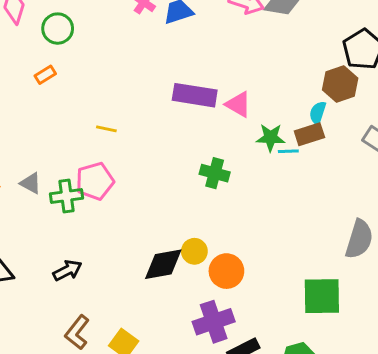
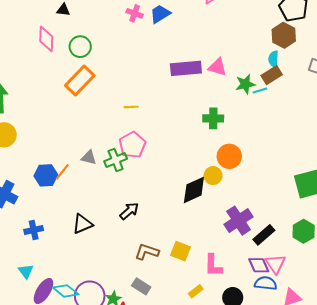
orange rectangle: (45, 75) -> (80, 81), size x2.0
orange circle: (226, 271) -> (229, 156), moved
brown L-shape: (77, 332) -> (147, 252), turned 85

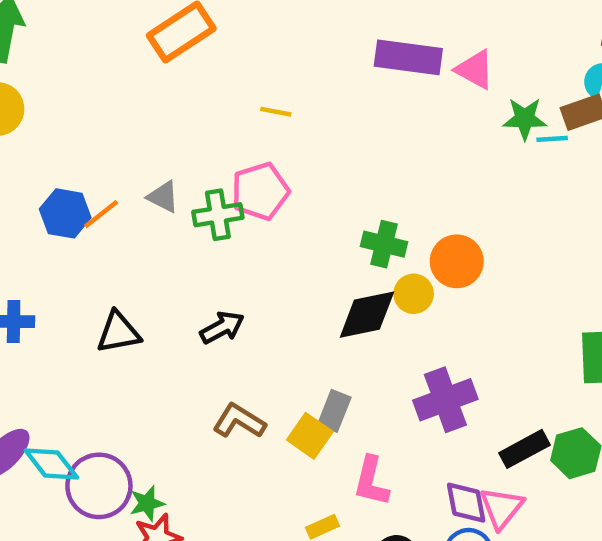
green cross: (213, 118) -> (384, 244), moved
black rectangle: (264, 235) -> (524, 449), moved
gray rectangle: (141, 286) -> (334, 411), moved, turned 66

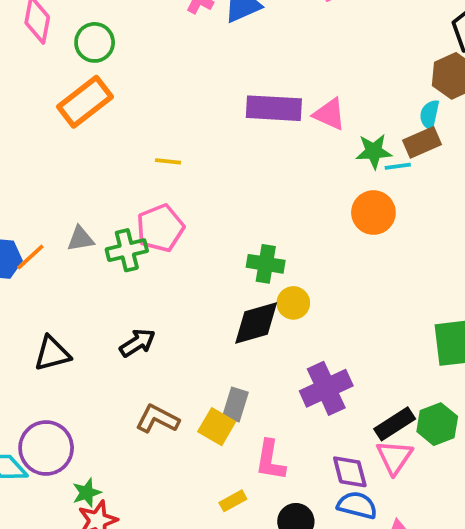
gray triangle: (163, 197) -> (81, 239), turned -32
orange circle: (457, 261) -> (373, 213), moved
purple circle: (99, 486) -> (46, 448), moved
pink triangle: (502, 508) -> (394, 457), moved

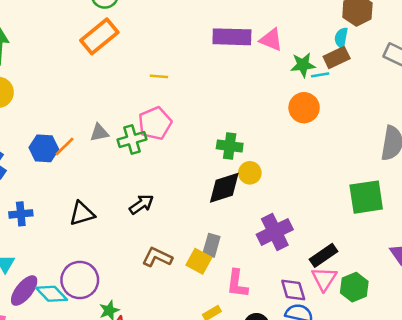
green hexagon: (437, 424) -> (354, 287), moved

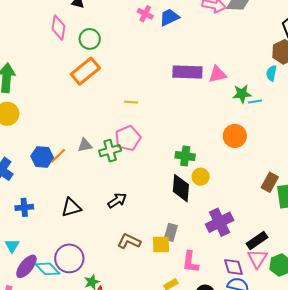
pink triangle: (271, 40) -> (217, 74), turned -36
brown rectangle: (337, 57) -> (270, 182), moved, turned -36
orange circle: (304, 108) -> (235, 136), moved
black diamond: (224, 188) -> (181, 188), turned -68
yellow square: (199, 261) -> (161, 245), turned -30

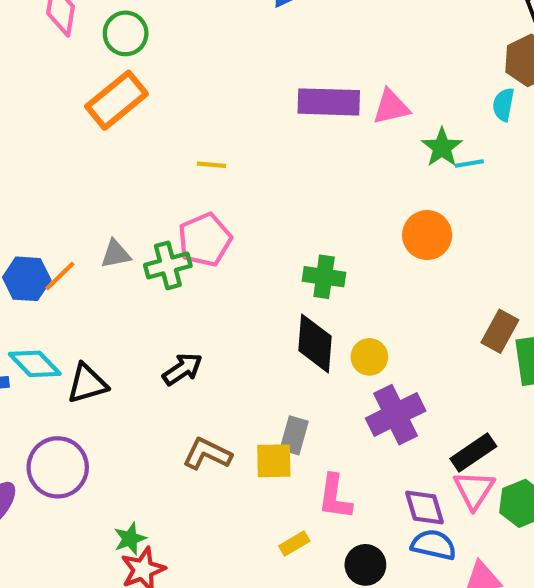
green star: (242, 94) -> (442, 147), turned -30
yellow circle: (201, 177) -> (369, 357), moved
purple circle: (69, 258) -> (58, 467), moved
cyan diamond: (48, 269) -> (35, 364), moved

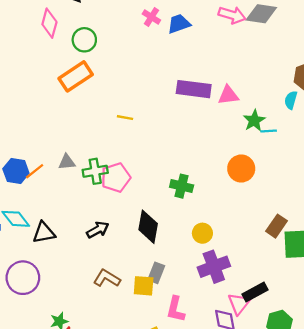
pink pentagon: (205, 240) -> (116, 178), moved
black diamond: (315, 343) -> (148, 227), moved
pink triangle: (474, 490) -> (239, 304), moved

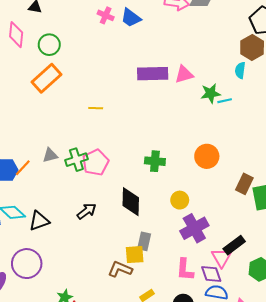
blue trapezoid: (179, 24) -> (131, 18), turned -115
green star: (254, 121) -> (211, 93), turned 30
orange circle: (241, 169) -> (207, 156), moved
brown L-shape: (107, 278) -> (120, 269), moved
pink L-shape: (176, 309) -> (185, 270), moved

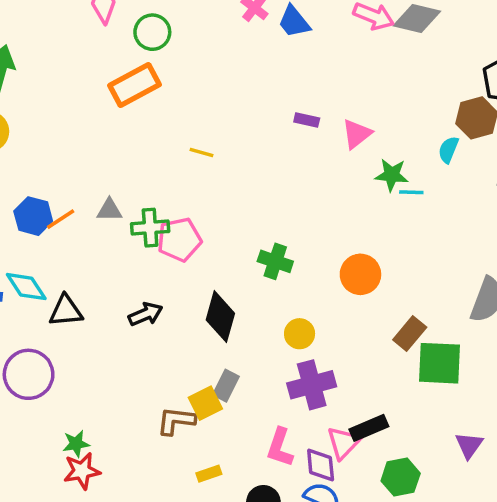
purple rectangle: (153, 74) -> (307, 120), size x0.5
pink triangle: (184, 74) -> (357, 134), turned -36
yellow square: (135, 255) -> (205, 403), turned -36
brown L-shape: (120, 269) -> (176, 421), turned -30

